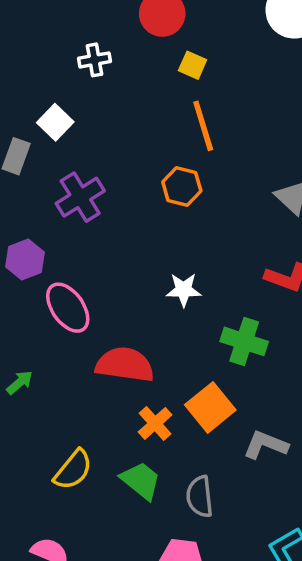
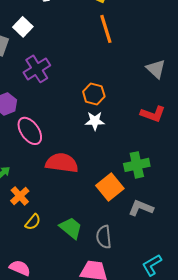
orange hexagon: (182, 186) -> (94, 94), moved
green cross: (244, 341) -> (137, 165), moved, turned -30
orange cross: (155, 423) -> (20, 196), moved
yellow semicircle: (73, 470) -> (33, 222), size x0.7

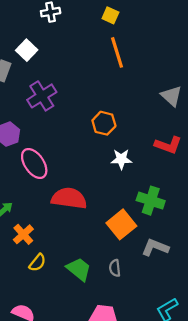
white star: (95, 121) -> (121, 159), moved
green cross: (137, 165) -> (151, 201), turned 30
gray semicircle: (104, 237) -> (115, 268), moved, size x0.7

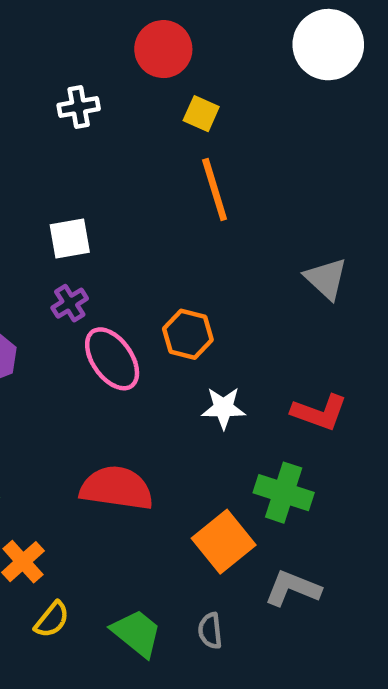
white square: (27, 50) -> (70, 238), moved, turned 36
purple cross: (42, 96) -> (70, 303), moved, size x0.6
red L-shape: (168, 145) -> (319, 412), moved
pink ellipse: (34, 163) -> (112, 359), moved

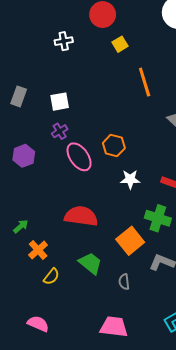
yellow square: (201, 114) -> (120, 44), turned 35
orange line: (215, 189) -> (145, 82), moved
green trapezoid: (137, 633) -> (90, 263), moved

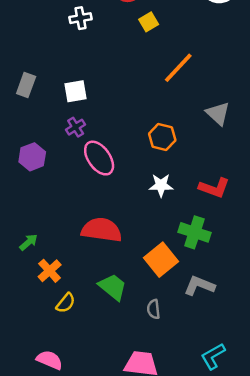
orange line: (145, 82) -> (178, 68), turned 60
orange hexagon: (114, 146) -> (162, 137), moved

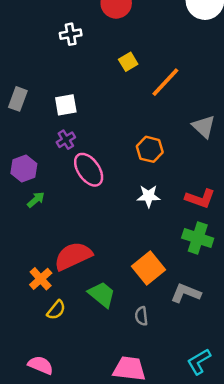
yellow square: (149, 22) -> (128, 62), moved
red semicircle: (102, 230) -> (73, 256), moved, turned -33
green cross: (194, 232) -> (198, 238), moved
green arrow: (28, 242) -> (36, 200), moved

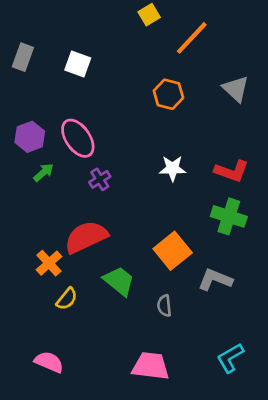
white square: (66, 105) -> (78, 64), turned 30
purple cross: (66, 140) -> (100, 179), moved
orange hexagon: (150, 149) -> (168, 94), moved
pink ellipse: (89, 170) -> (78, 138), moved

